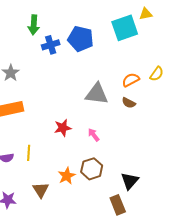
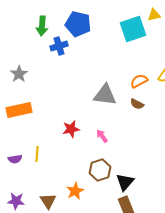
blue pentagon: (81, 39) -> (78, 24), moved
orange star: (67, 176) -> (75, 191), moved
black triangle: (130, 181) -> (125, 182), moved
brown triangle: (41, 190) -> (48, 201), moved

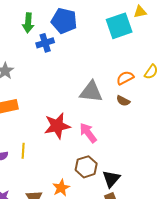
red star: (71, 129) -> (57, 126), size x1.5
pink arrow: (102, 136) -> (88, 133), size x1.5

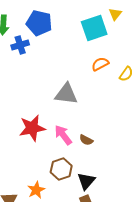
yellow triangle: (140, 12) -> (115, 14), turned -40
orange semicircle: (125, 78) -> (100, 64), moved
brown semicircle: (123, 101) -> (86, 140), moved

